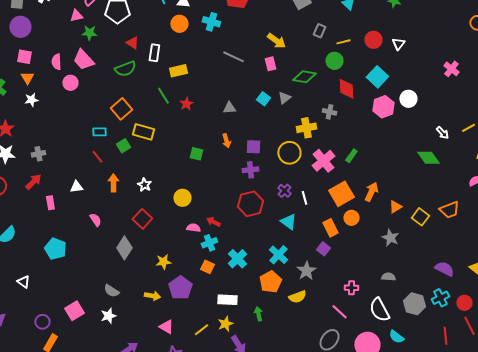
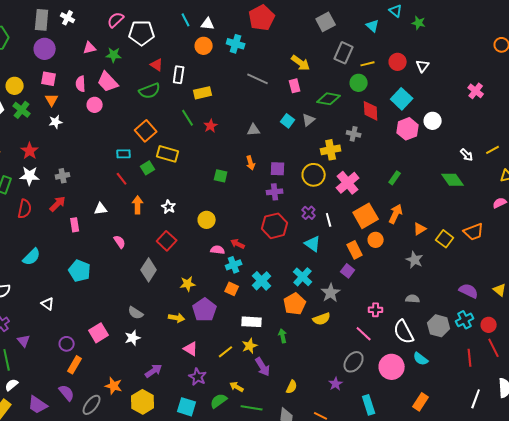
pink triangle: (76, 16) -> (90, 48), moved
gray rectangle: (319, 31) -> (344, 53), size x1.5
green rectangle: (351, 156) -> (395, 178), moved

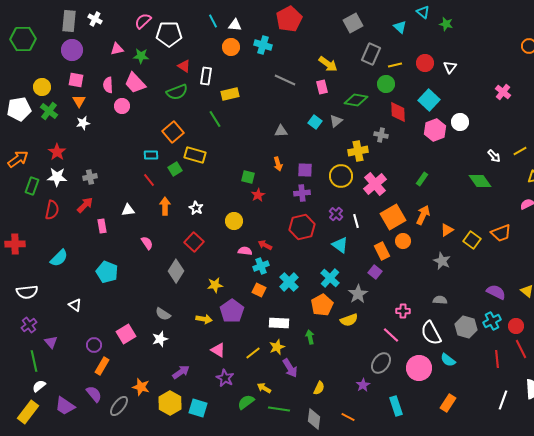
red star: (211, 126) -> (258, 195), moved
cyan square: (187, 407) -> (198, 408), moved

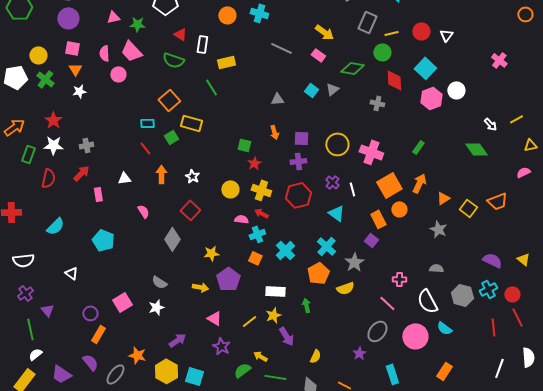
pink rectangle: (322, 87) -> (318, 55), turned -40
green semicircle: (177, 92) -> (173, 60), turned 40
yellow cross: (358, 151) -> (261, 190), moved, turned 30
pink cross: (375, 184) -> (371, 152), turned -30

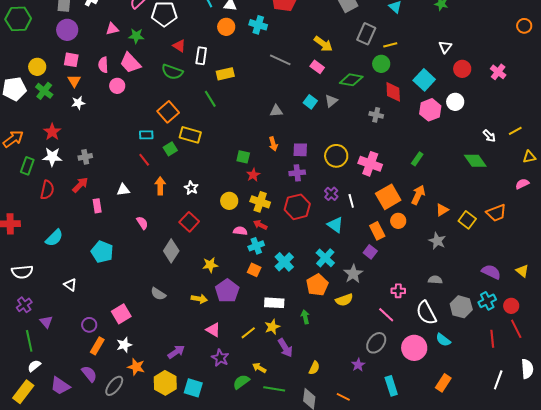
red circle: (421, 31) -> (462, 69), moved
white star: (156, 307) -> (124, 345), moved

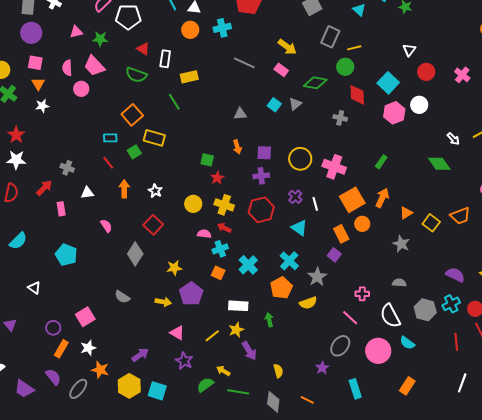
cyan cross: (258, 25) -> (222, 28), turned -30
gray cross: (85, 157) -> (67, 168), moved, turned 32
yellow semicircle: (314, 368) -> (278, 371), turned -40

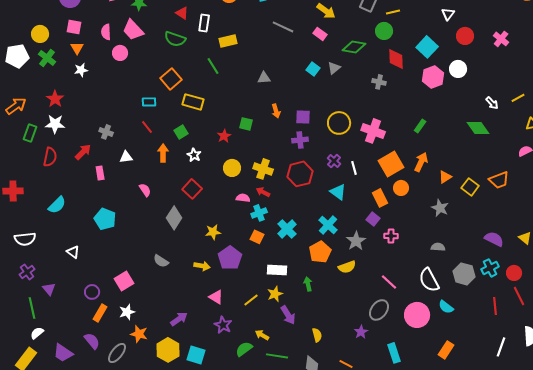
gray triangle: (240, 114) -> (264, 78), moved
green square: (134, 152) -> (181, 132), moved
red star: (217, 178) -> (224, 136), moved
pink cross: (362, 294) -> (391, 236), moved

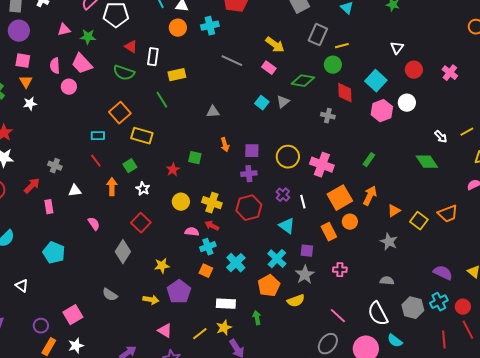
purple square: (373, 219) -> (307, 251), moved, turned -32

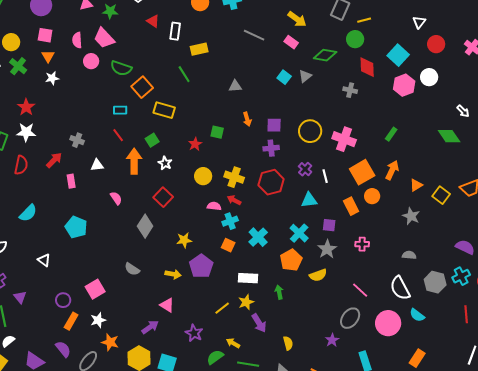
green semicircle: (124, 73) -> (121, 68), moved
orange arrow: (112, 187) -> (134, 161), size x1.4
cyan triangle: (287, 226) -> (309, 200), turned -42
pink triangle: (165, 331) -> (167, 305), moved

